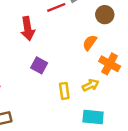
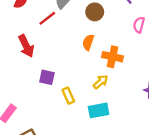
yellow rectangle: (64, 91) -> (68, 96), moved
cyan rectangle: (93, 117) -> (99, 110), moved

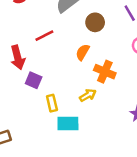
red line: (47, 18) -> (44, 36), moved
red arrow: (26, 46) -> (18, 57), moved
cyan rectangle: (99, 110) -> (68, 123), moved

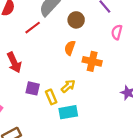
red line: (44, 36) -> (33, 28), moved
purple square: (34, 80) -> (33, 88), moved
yellow arrow: (88, 95) -> (68, 86), moved

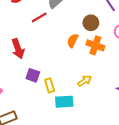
brown circle: (76, 20) -> (91, 23), moved
orange cross: (92, 61) -> (95, 45), moved
yellow arrow: (68, 86) -> (85, 81), moved

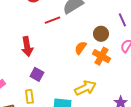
yellow arrow: (85, 81) -> (85, 88), size x1.5
yellow rectangle: (50, 85) -> (29, 96), moved

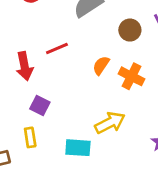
red line: (53, 20) -> (57, 48), moved
brown circle: (101, 34) -> (130, 30), moved

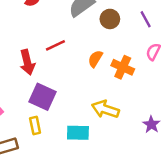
brown circle: (130, 30) -> (110, 19), moved
purple square: (40, 105) -> (42, 97), size x1.5
yellow arrow: (110, 123) -> (105, 109), turned -132

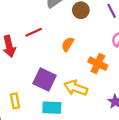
orange cross: (123, 67) -> (98, 64), moved
purple square: (42, 97) -> (45, 79), moved

